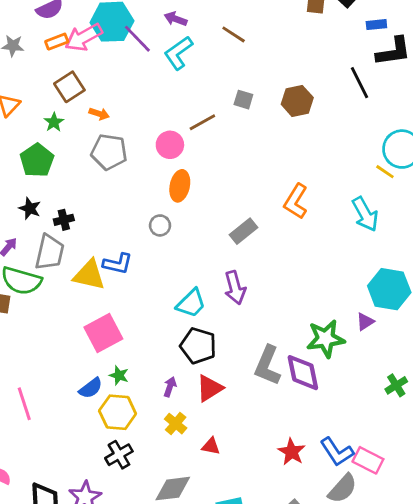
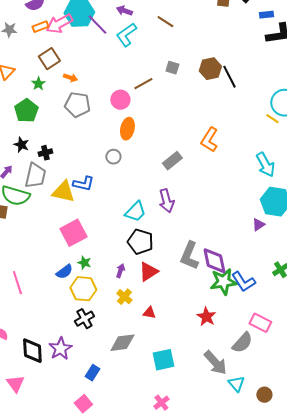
black line: (359, 83) -> (229, 77), moved
cyan arrow: (365, 214) -> (265, 165), moved
green star: (326, 339) -> (223, 282), moved
blue L-shape: (337, 452) -> (243, 282), moved

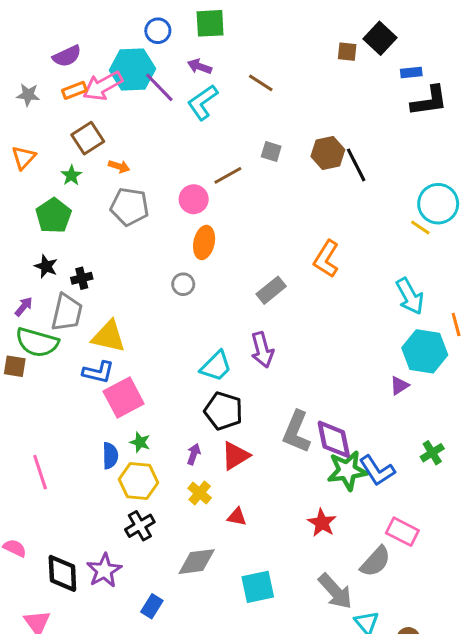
blue L-shape: (83, 184) -> (98, 372), moved
blue semicircle: (64, 272) -> (110, 456), turned -54

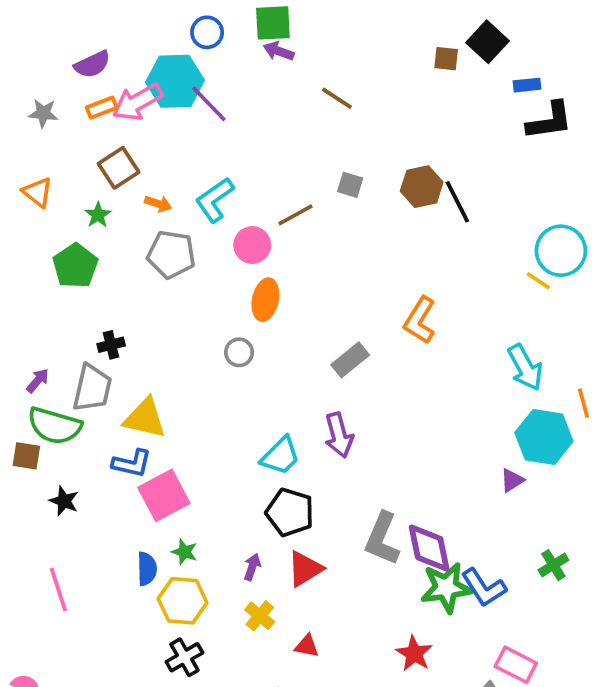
purple arrow: (200, 67) -> (279, 51), moved
cyan L-shape: (203, 102) -> (215, 200), moved
orange triangle: (24, 157) -> (38, 192), turned -35
black star: (46, 266) -> (64, 501), moved

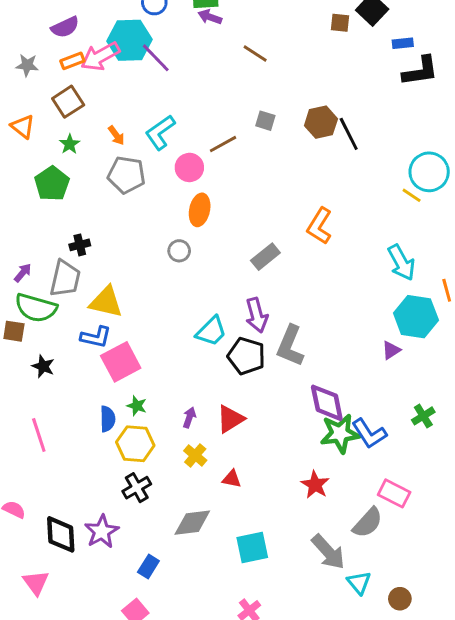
brown square: (119, 168) -> (68, 102), moved
orange arrow: (158, 204) -> (116, 135), turned 36
black pentagon: (290, 512) -> (246, 356), moved
gray L-shape: (382, 539) -> (290, 346), moved

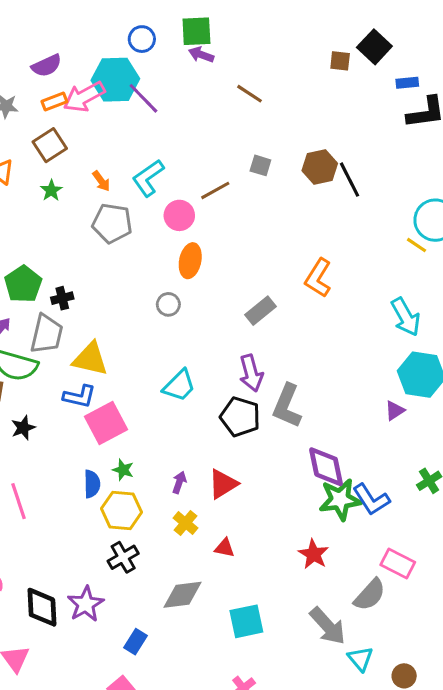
green pentagon: (52, 184) -> (23, 284), moved
cyan trapezoid: (211, 331) -> (179, 386), moved
black star: (43, 366) -> (23, 428), turned 30

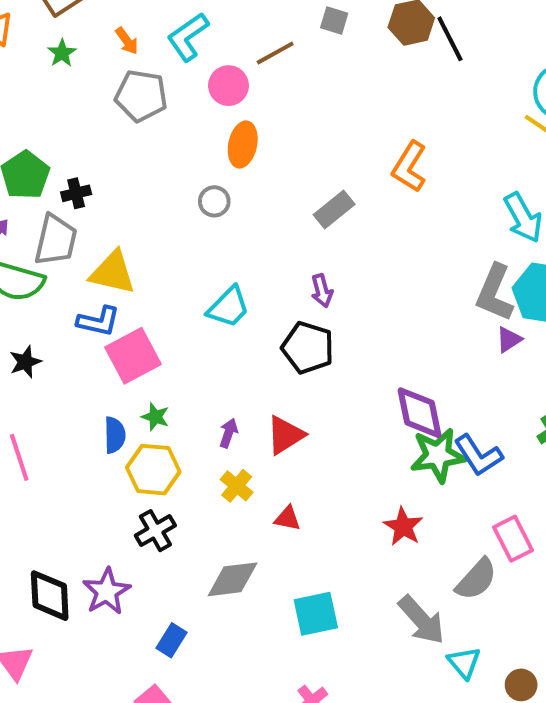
purple arrow: (251, 373) -> (322, 291), size x0.7
gray L-shape: (287, 406) -> (495, 293), moved
pink rectangle: (398, 564) -> (513, 539), turned 36

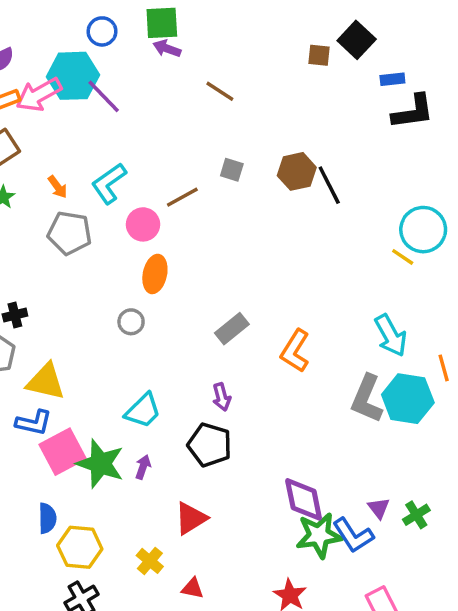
orange L-shape: (409, 167) -> (295, 351), moved
purple triangle: (509, 340) -> (379, 508), moved, turned -35
green star: (155, 417) -> (100, 464), moved, size x2.0
purple arrow: (228, 433) -> (143, 467), moved

